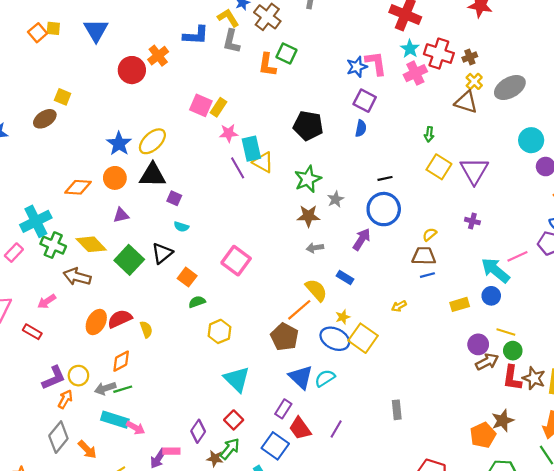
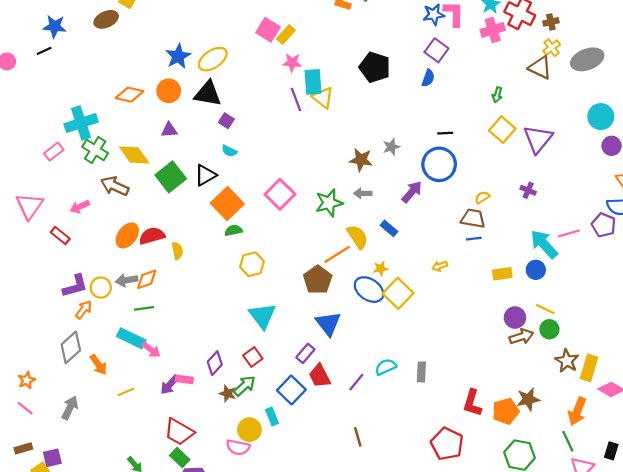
green star: (308, 179) -> (329, 203), moved
orange square: (187, 277) -> (227, 203), size x1.6
cyan semicircle: (325, 378) -> (386, 367), moved
red L-shape: (512, 378) -> (472, 403), moved
gray arrow: (105, 388) -> (127, 280), moved

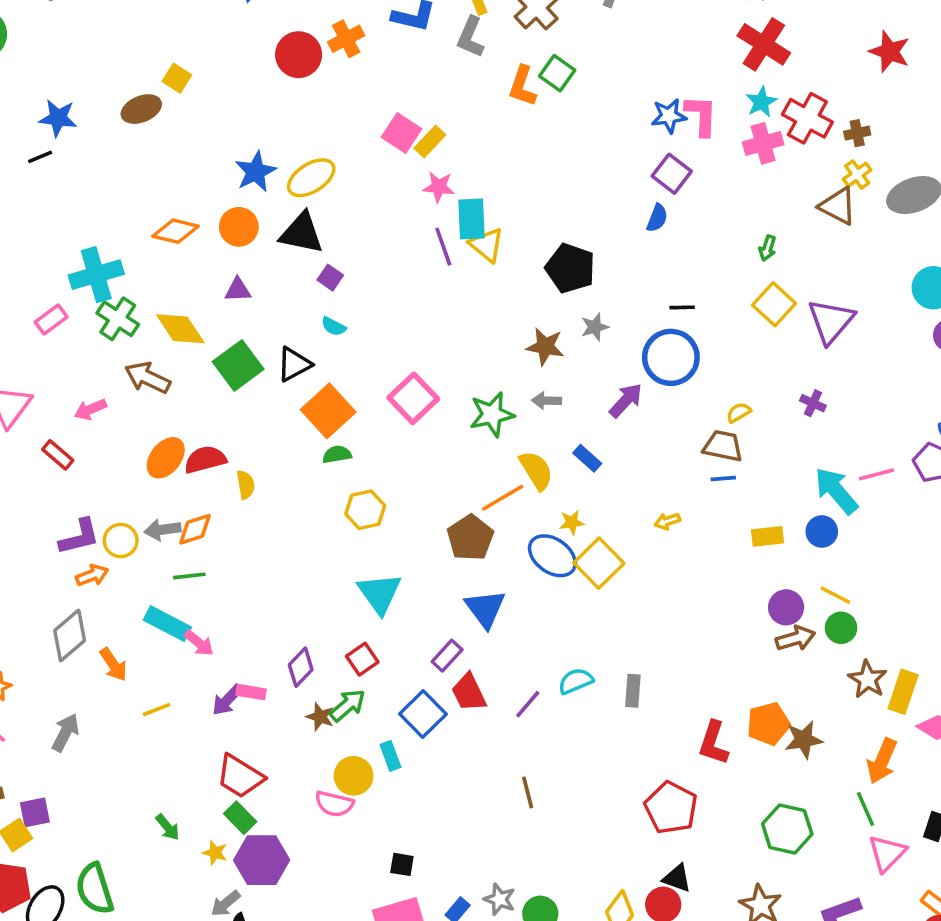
black pentagon: (375, 67) -> (570, 268), moved
orange arrow: (84, 310) -> (92, 575), turned 30
orange pentagon: (506, 411) -> (768, 724), moved

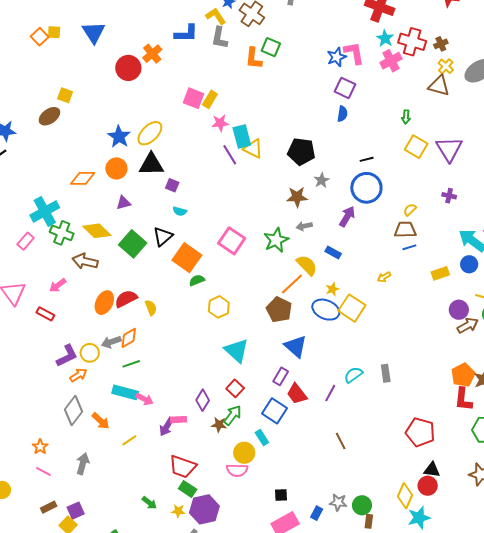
red L-shape: (713, 743) -> (463, 399), moved

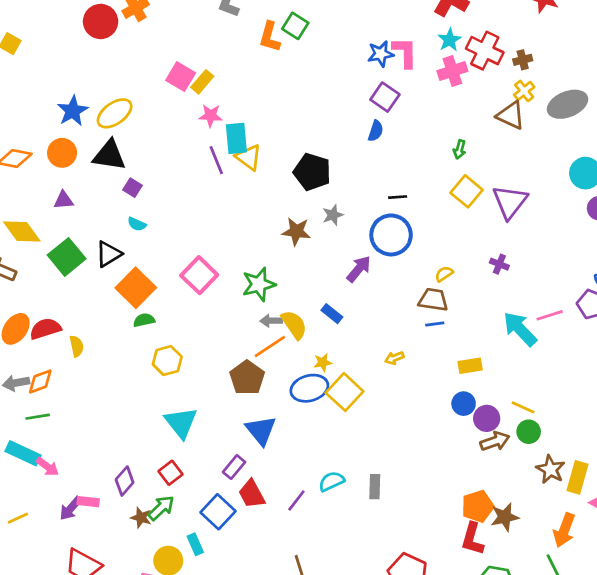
gray arrow: (304, 226) -> (271, 321), moved
blue circle: (469, 264) -> (464, 404), moved
blue ellipse: (326, 310) -> (309, 388), turned -48

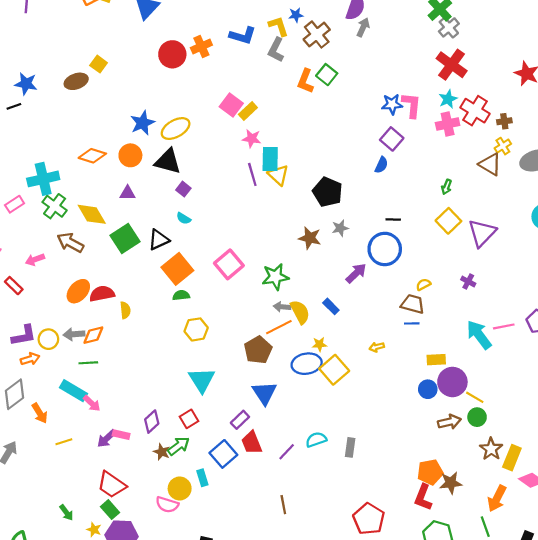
purple circle: (487, 418) -> (452, 382), moved, size x1.4

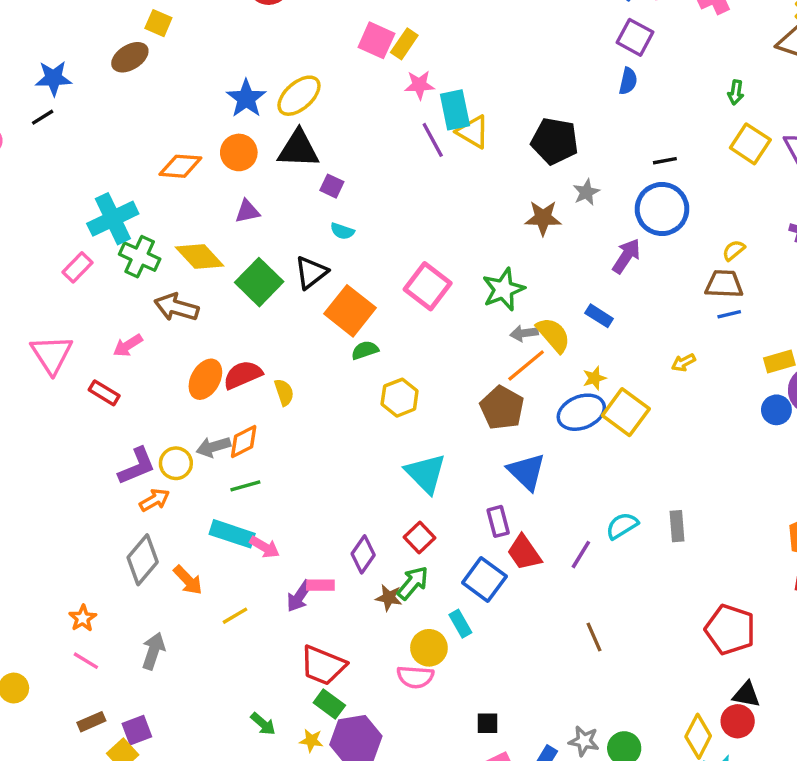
purple rectangle: (240, 420) -> (498, 521), turned -48

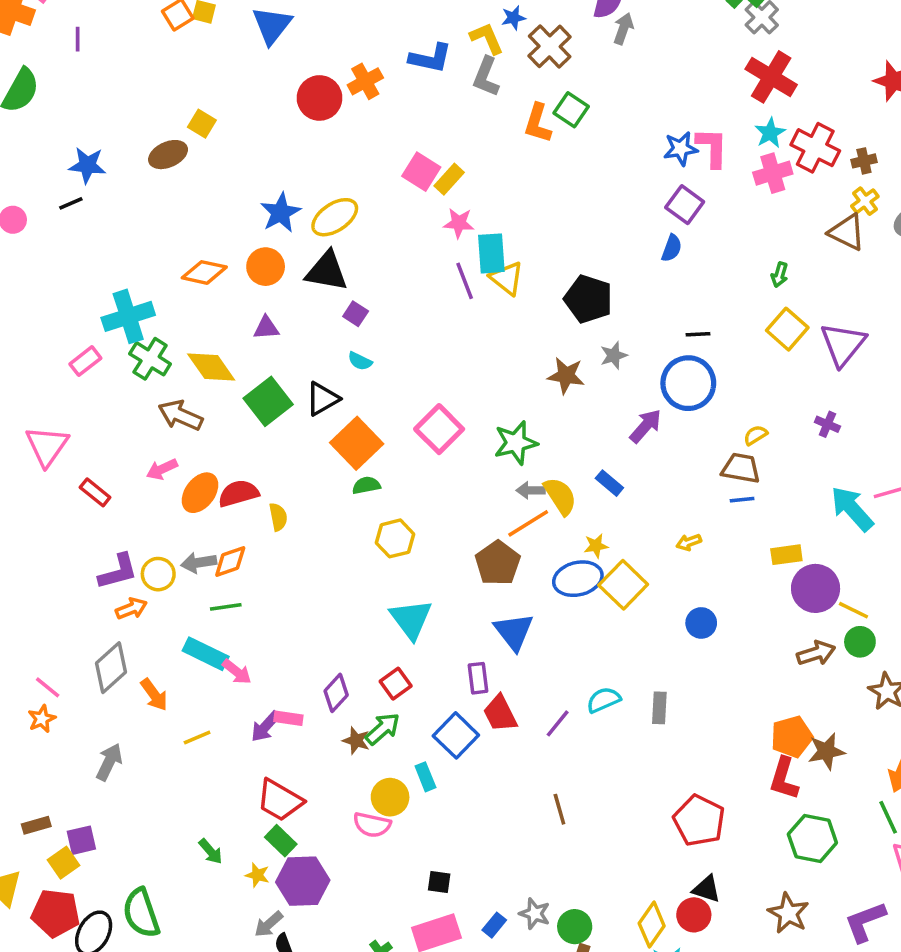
pink arrow: (128, 345) -> (162, 469), moved
blue circle: (776, 410) -> (701, 623), moved
pink line: (86, 661) -> (48, 687), moved

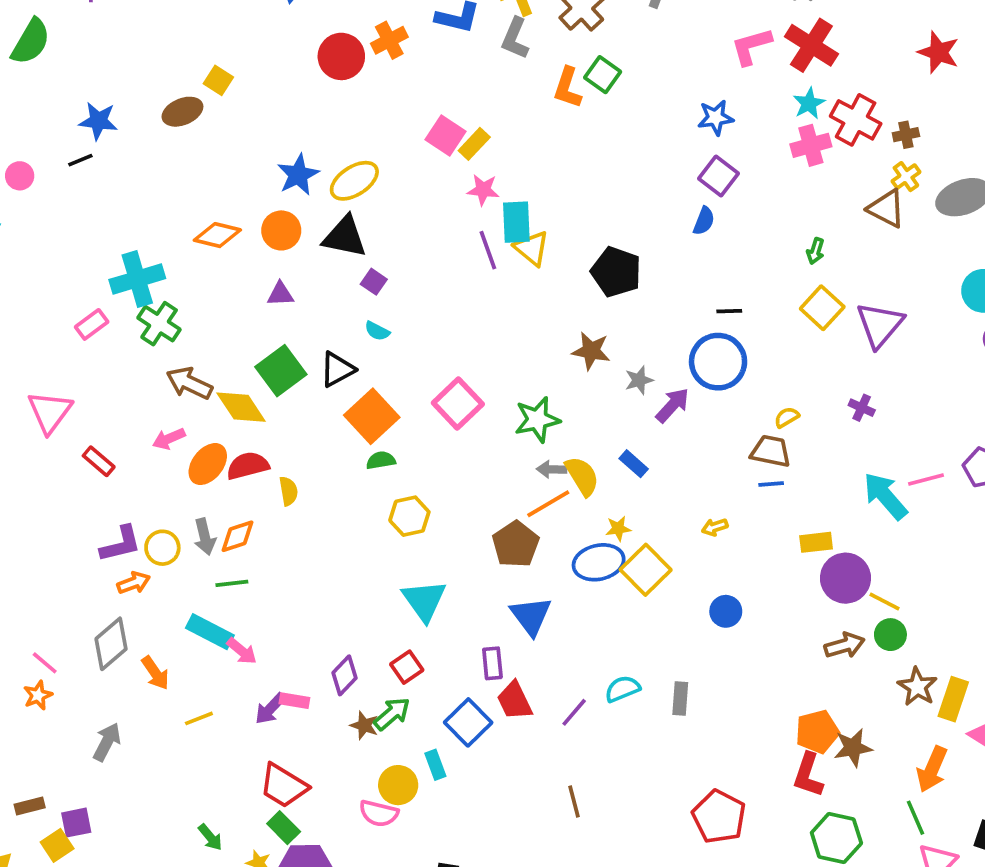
pink L-shape: (712, 147) -> (751, 46), moved, turned -108
gray star: (614, 355) -> (639, 380), moved
yellow diamond: (211, 367) -> (241, 407), moved
gray arrow: (199, 563) -> (205, 537), turned -96

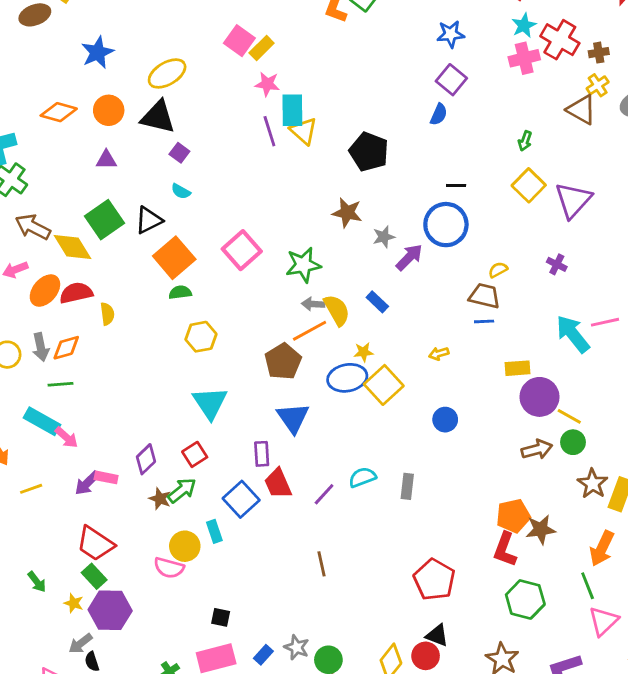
blue star: (298, 175) -> (97, 52), moved

